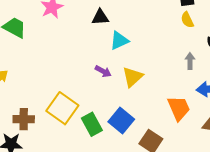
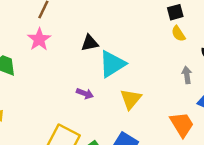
cyan triangle: (119, 41) -> (112, 64), size x1.4
purple arrow: (103, 71) -> (85, 94), moved

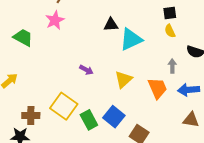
black triangle: (90, 43) -> (111, 25), moved
cyan triangle: (112, 64) -> (131, 39), moved
orange trapezoid: (182, 124) -> (158, 88), moved

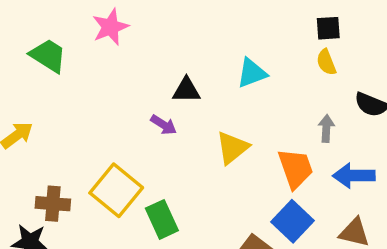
black triangle: (111, 25) -> (186, 90), moved
cyan triangle: (131, 39) -> (252, 73), size x0.7
blue square: (114, 117) -> (292, 221), moved

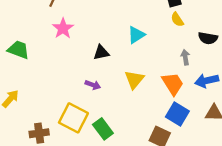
pink star: (110, 27) -> (63, 28), moved
purple arrow: (164, 125) -> (93, 85), moved

